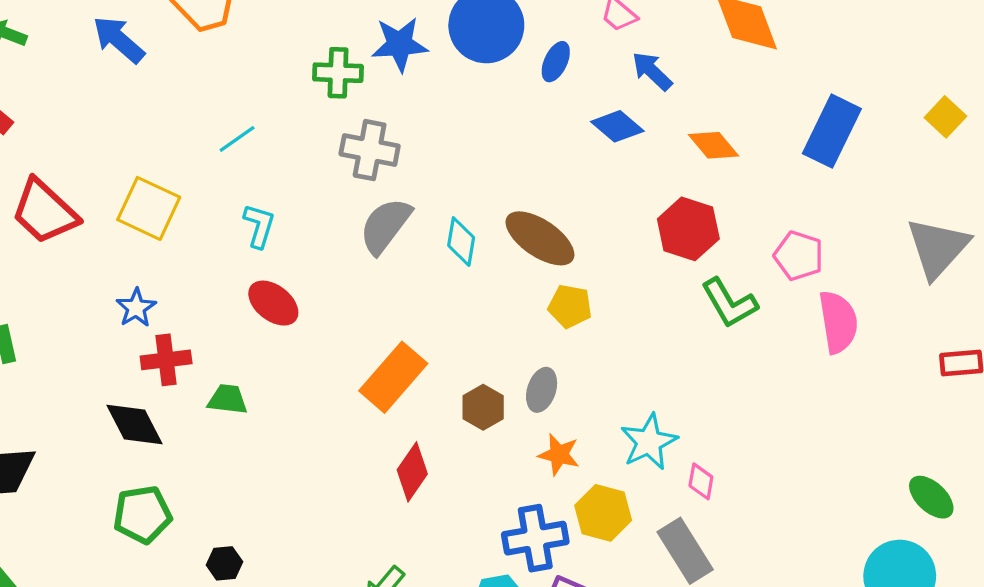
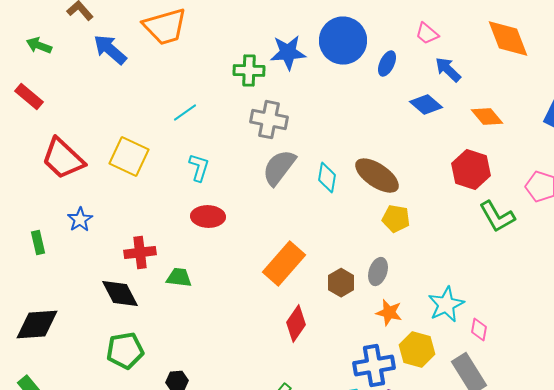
red ellipse: (273, 303) -> (208, 217), turned -36
blue star: (136, 308) -> (80, 220), moved

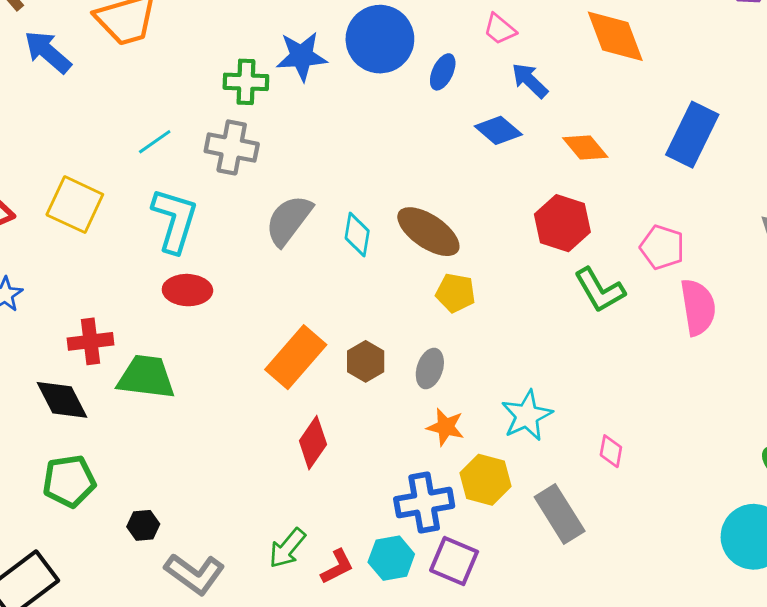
gray cross: (269, 120) -> (232, 147), moved
cyan L-shape: (199, 168) -> (175, 220), size x1.6
green trapezoid: (179, 278) -> (146, 377), size x1.6
brown hexagon: (341, 283) -> (366, 361), moved
pink diamond: (479, 330) -> (611, 451), moved

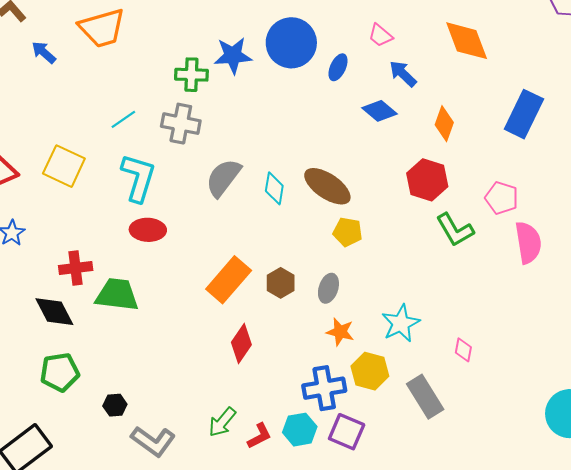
blue arrow: (48, 52) -> (44, 52), size x0.7
orange diamond: (585, 147) -> (444, 124), turned 60

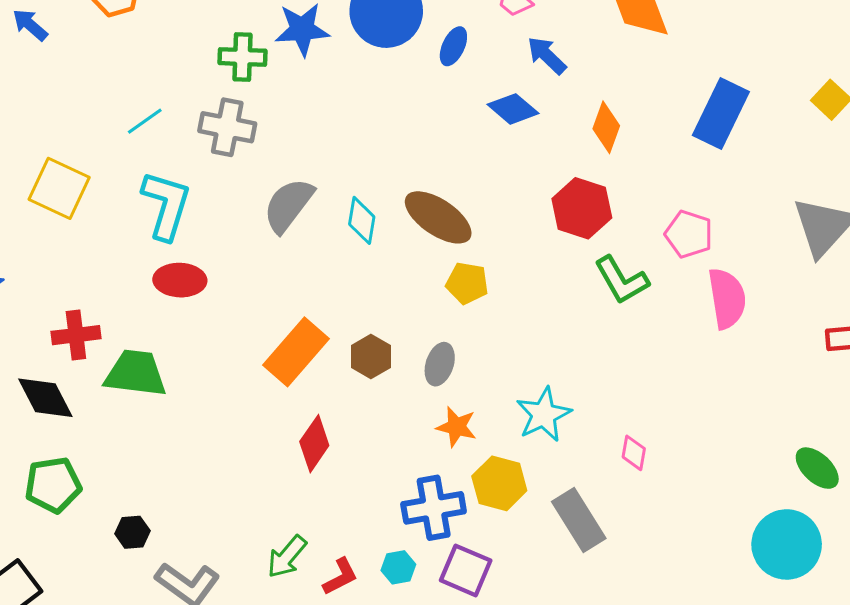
cyan hexagon: (300, 430) -> (398, 567), size x0.7

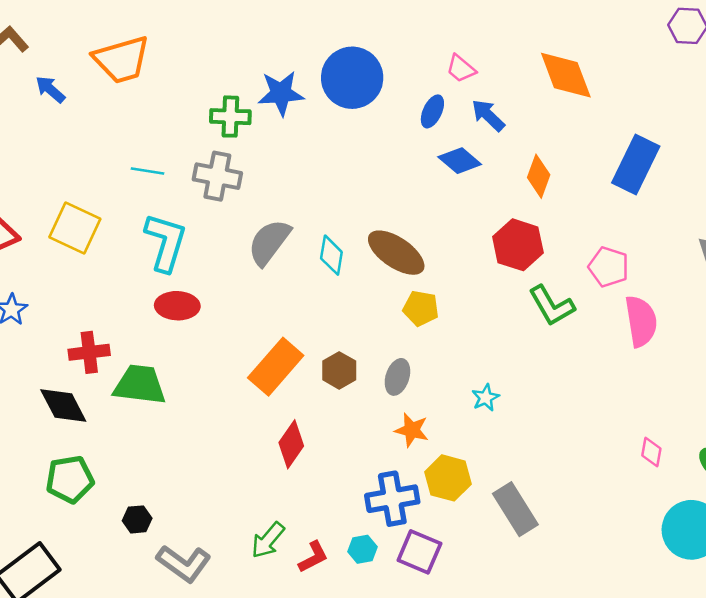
blue ellipse: (453, 46) -> (432, 111), moved
cyan line: (145, 121) -> (147, 171), turned 44
cyan star: (544, 415) -> (486, 398), moved, size x0.6
pink diamond: (634, 453) -> (651, 452), moved

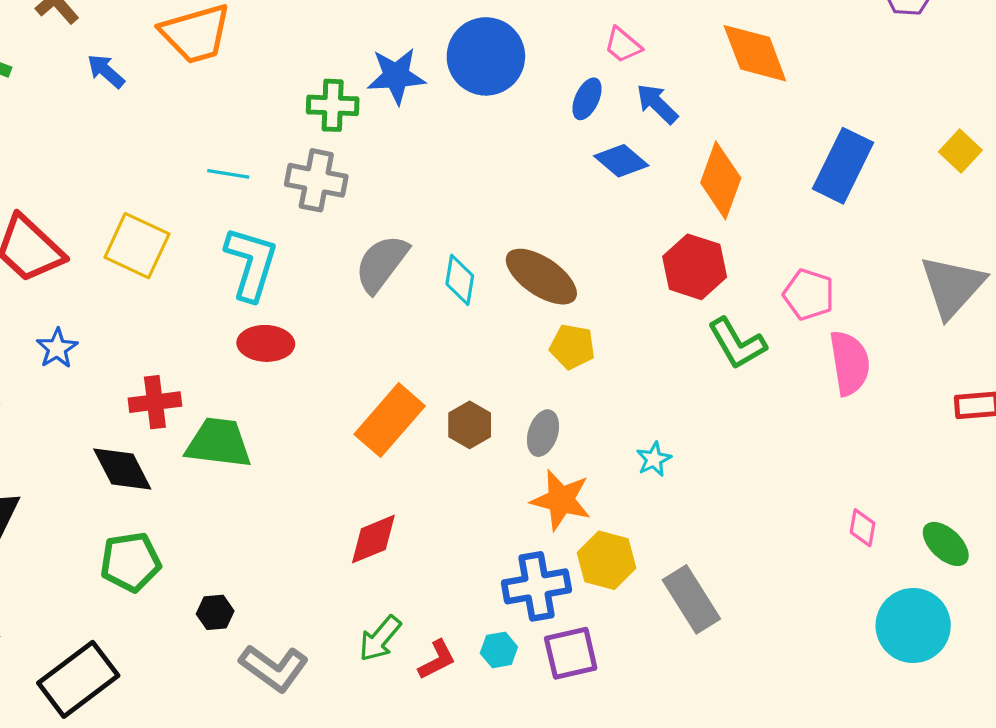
orange diamond: (539, 176) -> (721, 180), size x1.4
orange star: (412, 430) -> (561, 500), size x1.4
red diamond: (291, 444) -> (373, 539), moved, turned 33
purple square: (419, 552) -> (571, 653), turned -36

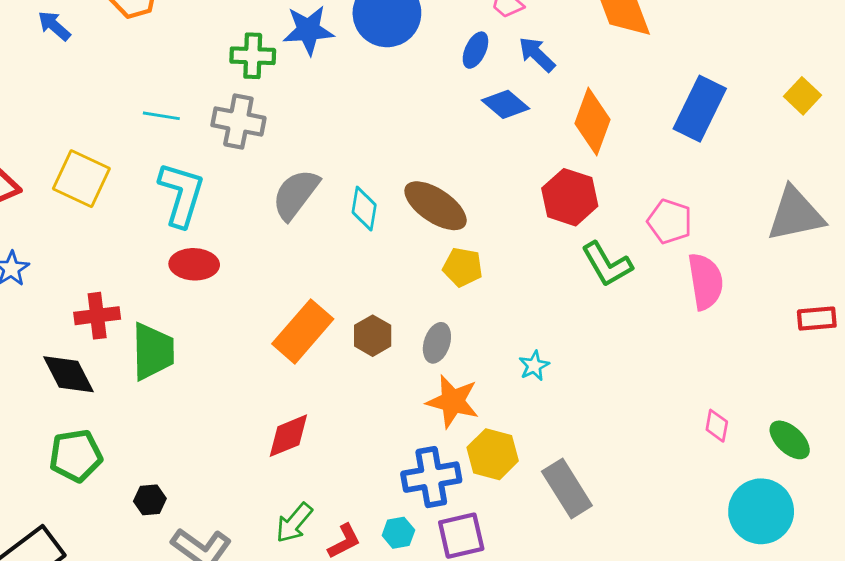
gray triangle: (952, 286) -> (795, 214), turned 36
green trapezoid: (218, 443) -> (153, 351), turned 82

